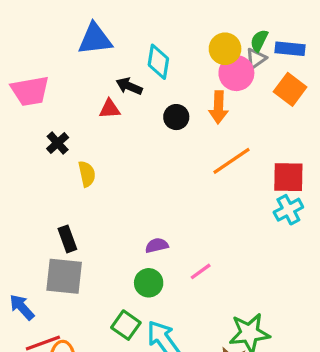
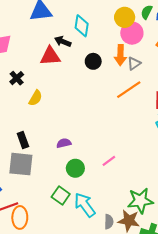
gray triangle: (256, 59) -> (134, 63), moved
red triangle: (110, 109) -> (50, 56), size x1.5
yellow semicircle: (87, 174) -> (36, 98), turned 42
purple semicircle: (157, 245) -> (64, 143), moved

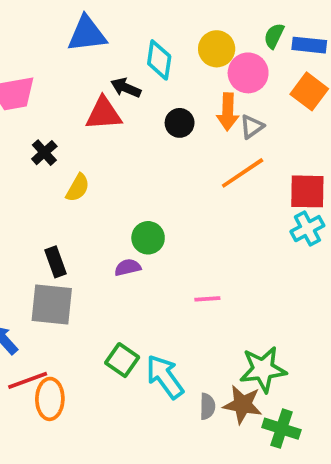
yellow circle: (125, 17) -> (217, 49), moved
pink line: (109, 161) -> (207, 299), turned 32
green circle: (75, 168) -> (148, 238), moved

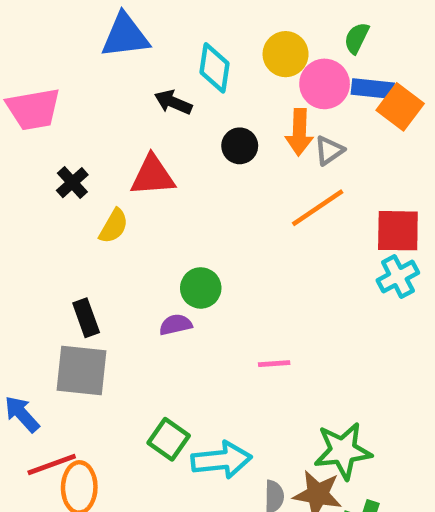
blue rectangle: (309, 45) -> (373, 89), moved
red triangle: (104, 114) -> (153, 176), moved
cyan arrow: (165, 377) -> (221, 460), turned 120

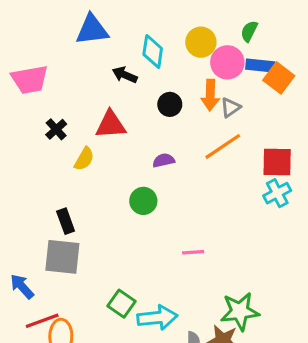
purple semicircle: (176, 325) -> (164, 160), moved

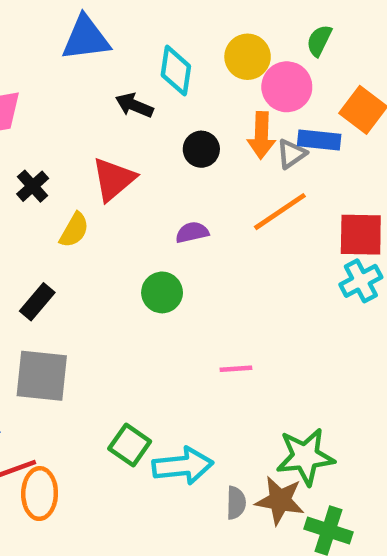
blue rectangle: (260, 65) -> (319, 140), moved
red triangle: (111, 125) -> (113, 179), turned -36
black rectangle: (66, 221) -> (37, 302), moved, turned 60

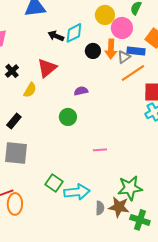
cyan diamond: (176, 71) -> (74, 33), moved, turned 55
black circle: (201, 149) -> (93, 51), moved
orange line: (280, 212) -> (133, 73), moved

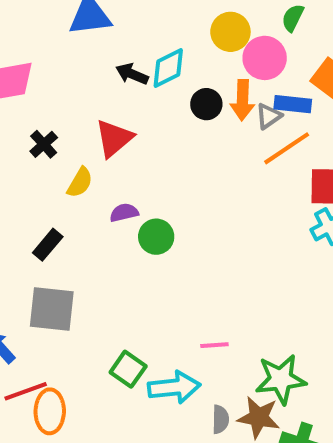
purple semicircle: (81, 91) -> (124, 213), moved
pink line: (100, 150) -> (214, 345), moved

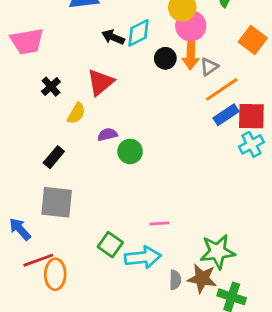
pink circle: (265, 58) -> (191, 26), moved
blue rectangle: (293, 104) -> (226, 115), moved, turned -40
pink line: (214, 345) -> (160, 223), moved

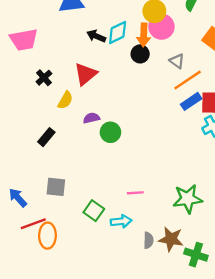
orange arrow: (191, 55) -> (144, 35), moved
gray triangle: (209, 67) -> (177, 61), turned -49
gray square: (57, 202) -> (56, 187), moved, size x0.7
green star: (218, 252) -> (188, 199), moved
cyan arrow: (143, 257) -> (121, 221), size x0.7

